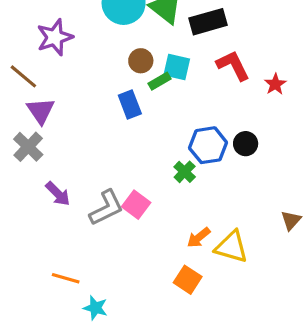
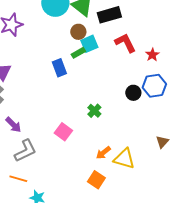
brown circle: (141, 61) -> (78, 32), moved
cyan square: (177, 67) -> (89, 44), turned -36
blue hexagon: (208, 145) -> (154, 86), moved
gray L-shape: (106, 208) -> (25, 151), moved

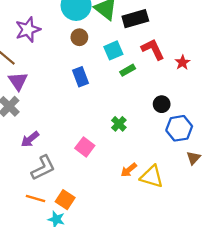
brown circle: (78, 32) -> (79, 37), moved
green rectangle: (78, 53) -> (128, 70), moved
blue hexagon: (154, 86) -> (179, 128), moved
purple arrow: (13, 125) -> (30, 139), turned 96
orange square: (96, 180) -> (65, 200), moved

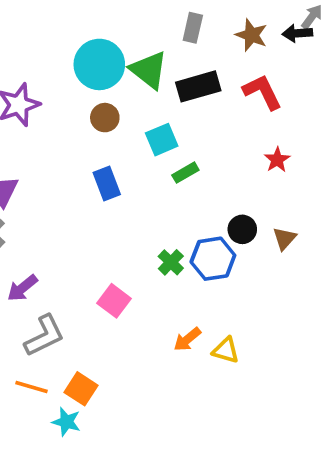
red L-shape: (153, 49) -> (262, 92), moved
blue hexagon: (179, 128) -> (213, 259), moved
brown triangle: (193, 158) -> (284, 239), moved
yellow triangle: (152, 177) -> (226, 350), size x0.7

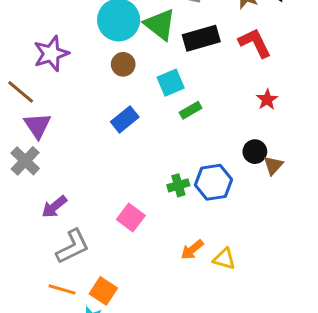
blue rectangle: (107, 184) -> (125, 119), turned 72
black circle: (242, 229) -> (255, 152), moved
green cross: (171, 262) -> (178, 185), turned 30

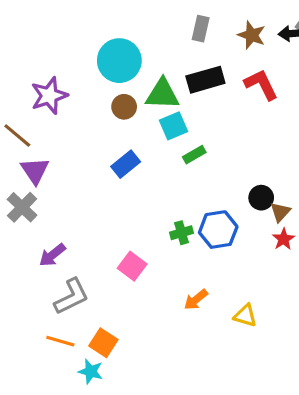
green triangle: (160, 24) -> (162, 94), moved, turned -36
red star: (267, 100) -> (284, 239), moved
yellow triangle: (224, 259) -> (245, 316), moved

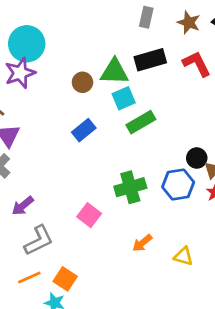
cyan circle: (119, 61) -> (27, 44), moved
green rectangle: (194, 155) -> (141, 122), size x1.5
blue hexagon: (218, 230) -> (178, 185), moved
green cross: (181, 233) -> (130, 187), size x1.6
orange line: (60, 341) -> (29, 278), turned -40

